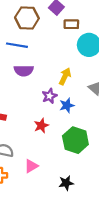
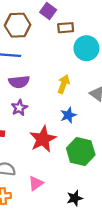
purple star: (49, 96) -> (19, 108), moved
red star: (41, 126) -> (43, 139), size x1.6

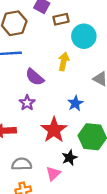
purple semicircle: (19, 82) -> (35, 77), moved, turned 54
yellow arrow: (64, 84) -> (64, 62), moved
black star: (75, 198) -> (69, 158), moved

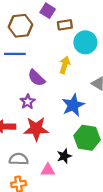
blue star: (75, 103) -> (73, 105), size x1.5
red star: (54, 130) -> (36, 129), moved, turned 30
pink triangle: (53, 174) -> (48, 170), turned 40

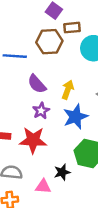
brown hexagon: (20, 26) -> (49, 42), moved
yellow arrow: (65, 65) -> (68, 90), moved
purple star: (28, 102) -> (41, 111), moved

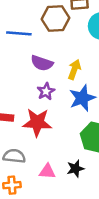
purple semicircle: (37, 84) -> (42, 63), turned -30
black star: (62, 172) -> (75, 169), moved

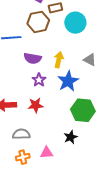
red star: (37, 122) -> (36, 105), size x0.7
pink triangle: (47, 171) -> (47, 153), moved

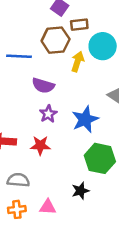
yellow arrow: (59, 60) -> (78, 62), moved

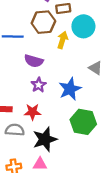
gray semicircle: (18, 180) -> (15, 130), moved
black star: (80, 191) -> (45, 139), moved, size x1.6

